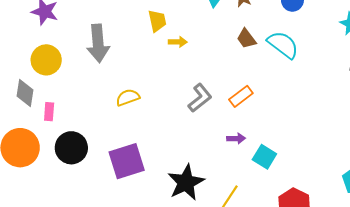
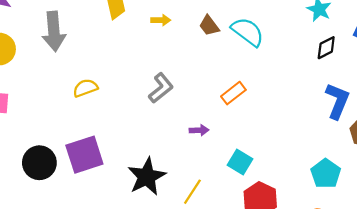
yellow arrow: (178, 42) -> (161, 20), moved
orange rectangle: (241, 96) -> (233, 93), moved
black circle: (71, 148) -> (39, 163), moved
cyan square: (264, 157) -> (240, 162), moved

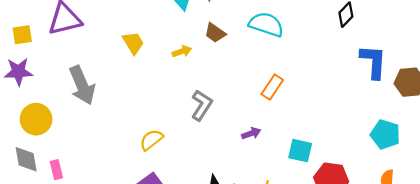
yellow arrow: (161, 20) -> (182, 51), moved
brown trapezoid: (209, 26) -> (215, 33), moved
yellow semicircle: (85, 88) -> (151, 140), moved

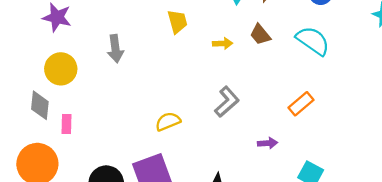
gray arrow: (82, 85) -> (115, 49), size x0.7

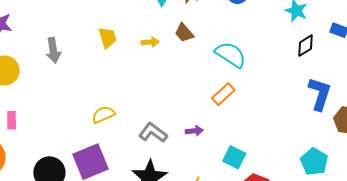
yellow trapezoid: (177, 22) -> (107, 38), moved
cyan semicircle: (313, 41) -> (231, 55), moved
gray L-shape: (227, 102) -> (153, 133), moved, turned -100

